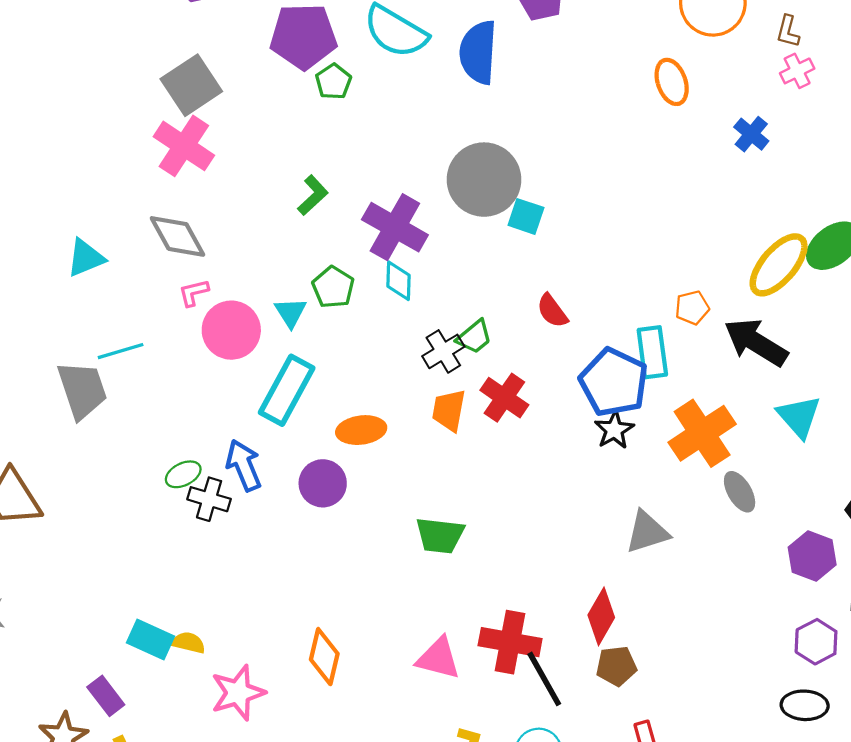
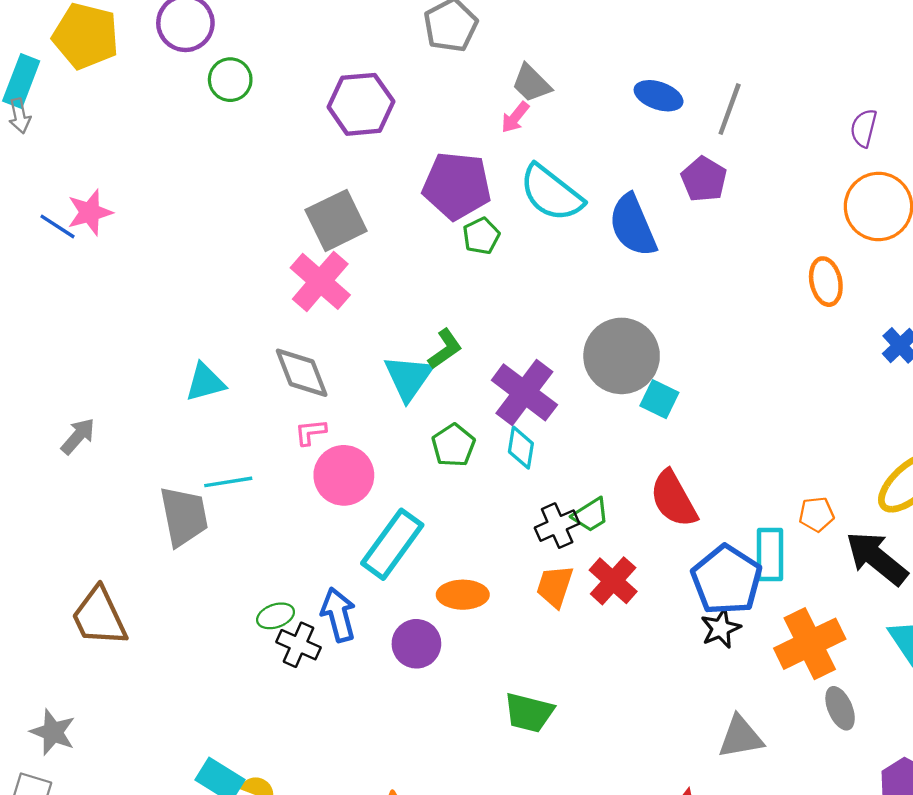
blue semicircle: (478, 52) -> (633, 225), turned -34
red semicircle: (552, 311) -> (673, 499), size x1.6
cyan triangle: (291, 312) -> (408, 378), moved, size x1.5

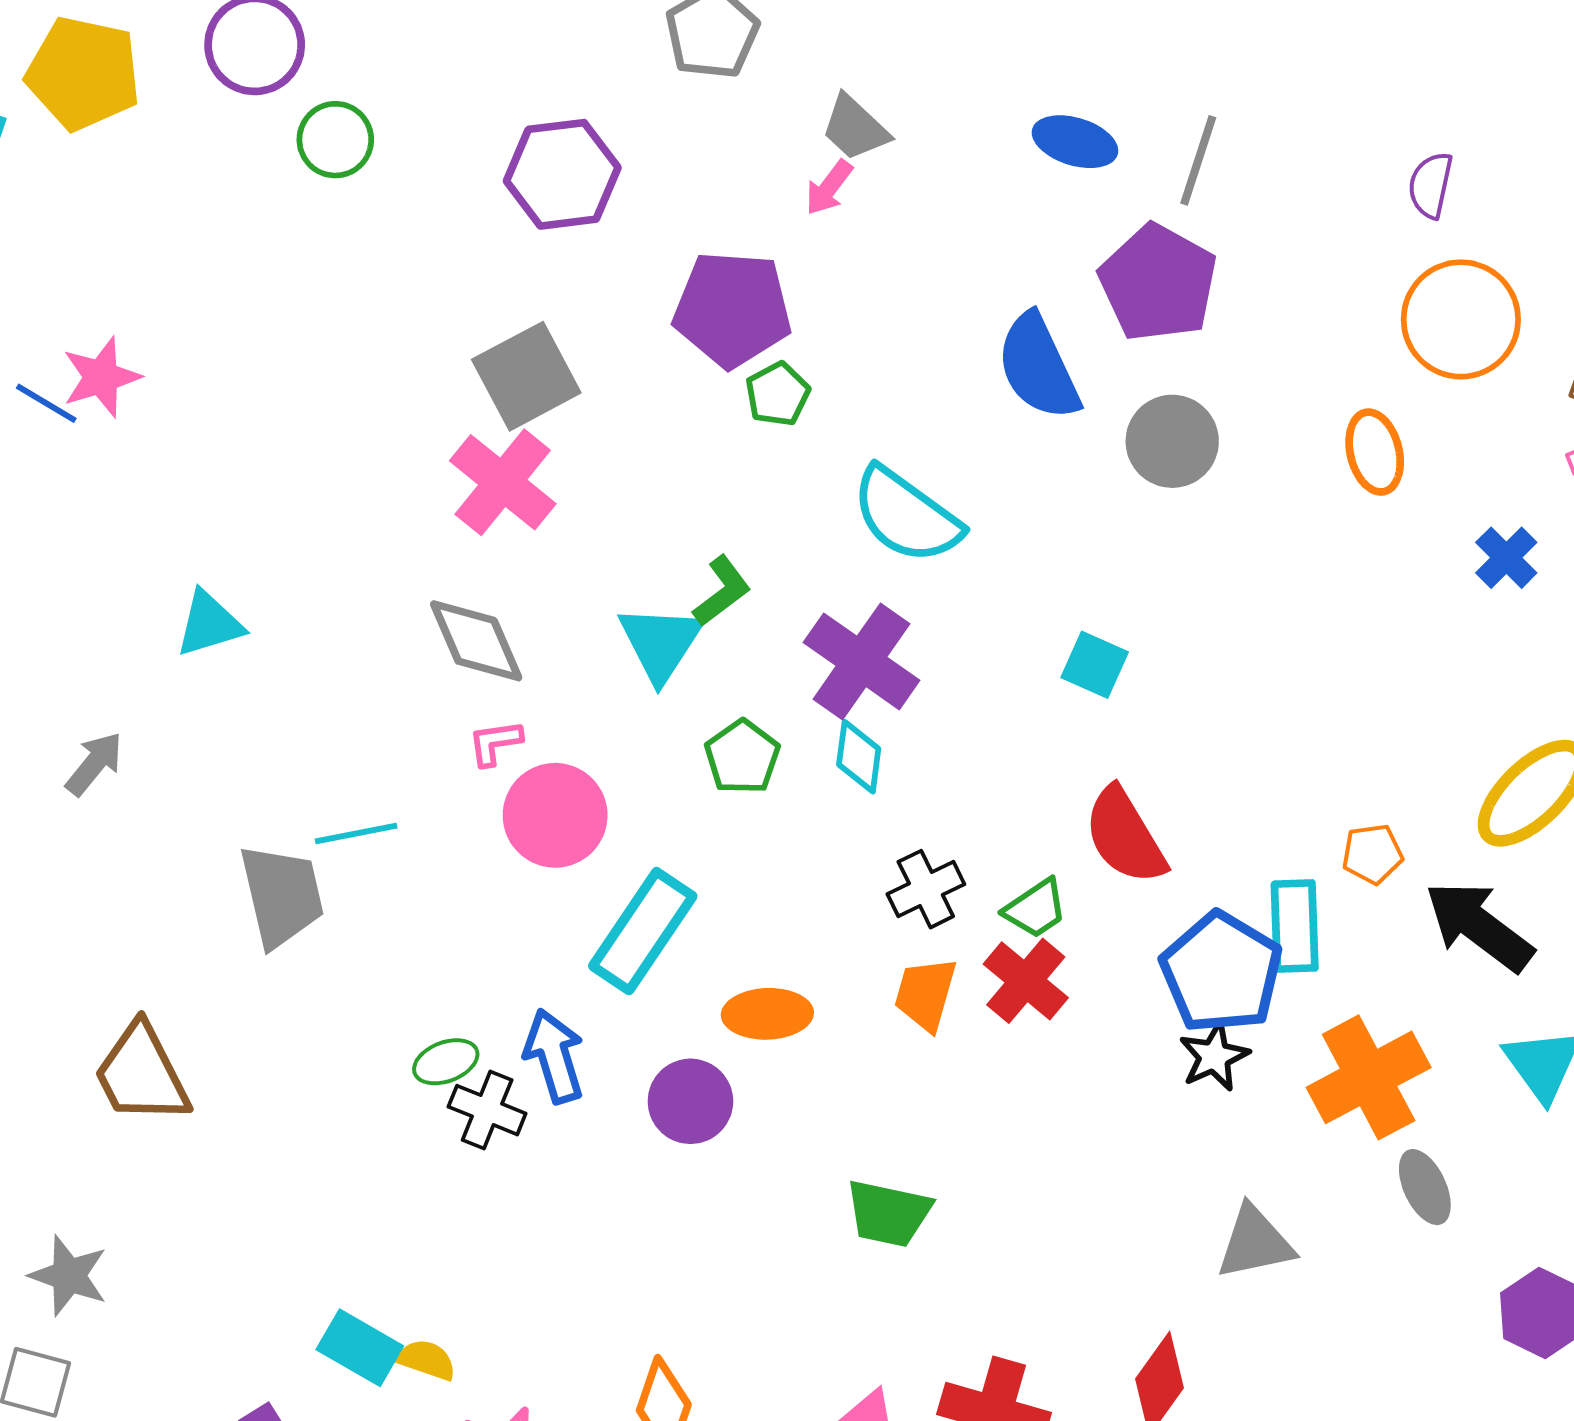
purple pentagon: (704, 179) -> (1158, 283), size x1.5
cyan semicircle: (551, 193) -> (906, 515), moved
gray circle: (622, 356) -> (1172, 441), moved, size x0.7
cyan triangle: (205, 382) -> (209, 624), moved
green trapezoid: (591, 515) -> (1036, 909), moved

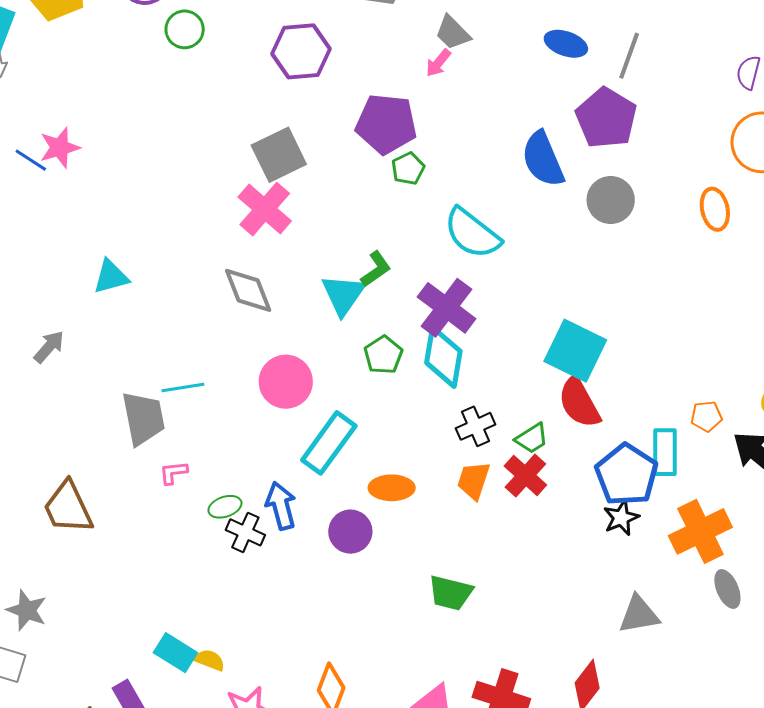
cyan square: (1095, 665) -> (575, 351), moved, size x1.8
pink L-shape: (495, 743) -> (173, 473), moved
cyan diamond: (859, 757) -> (443, 357), size x1.6

